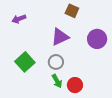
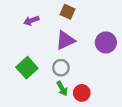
brown square: (72, 11) -> (68, 12), moved
purple arrow: (19, 19) -> (31, 21), moved

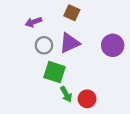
green square: (27, 68) -> (54, 72), moved, turned -30
gray circle: (61, 68) -> (44, 45), moved

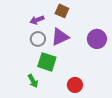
purple arrow: (33, 22) -> (37, 20), moved
green arrow: (66, 94) -> (33, 81), moved

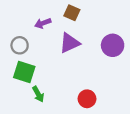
gray circle: (38, 39) -> (20, 45), moved
green square: (47, 62) -> (24, 72), moved

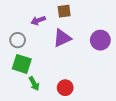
brown square: (72, 13) -> (64, 11), turned -32
red circle: (87, 99) -> (65, 88), moved

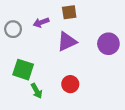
gray circle: (18, 40) -> (13, 29), moved
red circle: (65, 88) -> (70, 84), moved

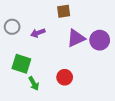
purple arrow: (41, 22) -> (38, 33), moved
purple triangle: (67, 41) -> (76, 38), moved

